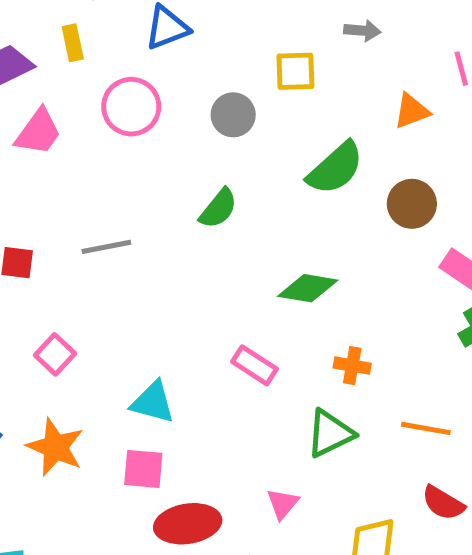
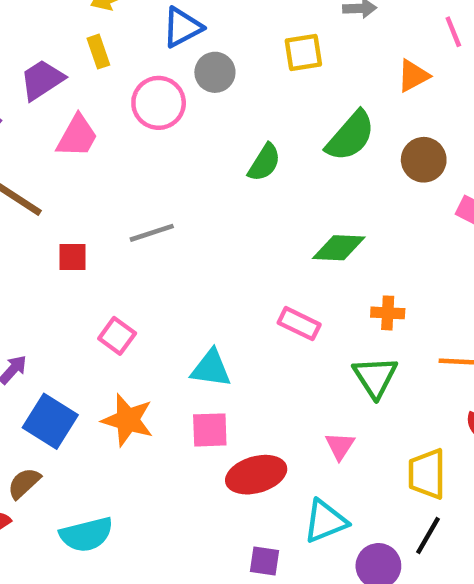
gray circle: (233, 115) -> (215, 72), moved
green semicircle: (218, 209) -> (264, 163), moved
green triangle: (330, 433) -> (375, 377), turned -30

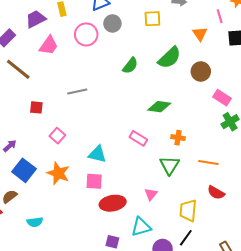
orange triangle: (413, 76) -> (200, 34), turned -42
red square: (72, 257) -> (36, 107), moved
cyan semicircle: (86, 535) -> (35, 222), size x0.7

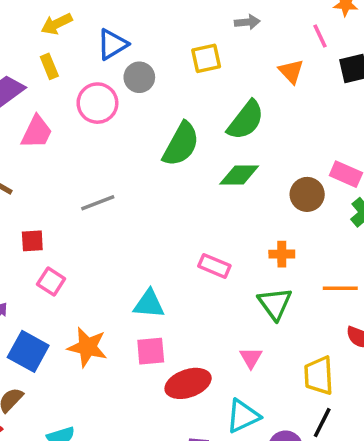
green semicircle: (130, 66) -> (181, 144), size x1.5
brown circle: (201, 71) -> (307, 194), moved
green diamond: (159, 107) -> (239, 175), moved
pink square: (57, 136) -> (51, 281), moved

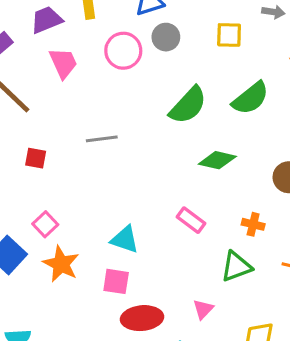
pink trapezoid: (37, 132) -> (63, 63), turned -64
green diamond: (239, 175) -> (217, 160), moved
pink square: (51, 281) -> (45, 224), moved
green triangle: (275, 304) -> (236, 267), turned 32

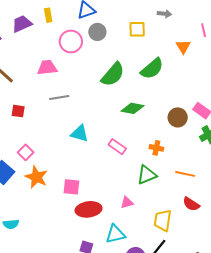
pink trapezoid: (63, 63) -> (47, 68), moved, turned -70
cyan triangle: (125, 239) -> (80, 133), moved
pink triangle: (203, 309) -> (127, 202), turned 32

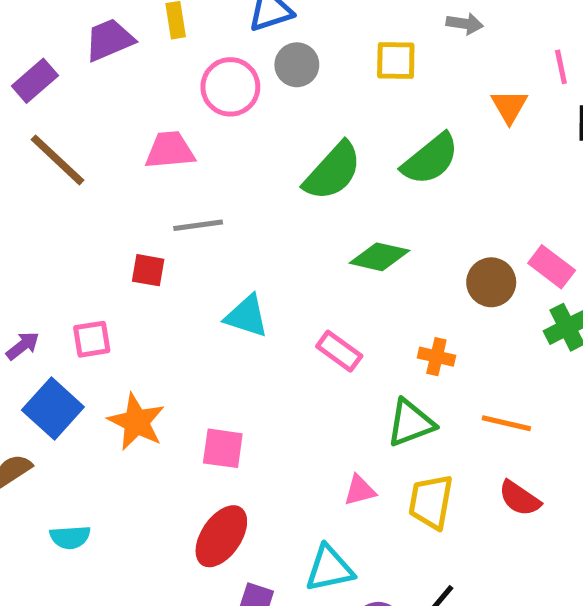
red square: (18, 111) -> (148, 270), moved
pink square: (26, 152) -> (92, 339), moved, turned 35
red ellipse: (89, 209) -> (221, 536), moved, turned -50
yellow trapezoid: (163, 220) -> (431, 502), moved

